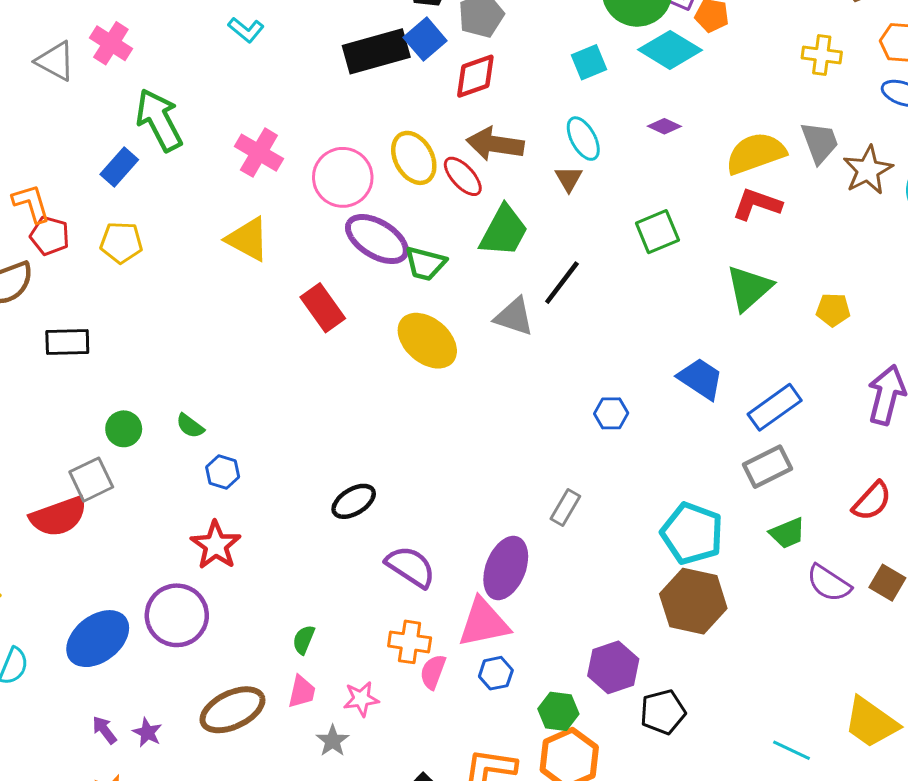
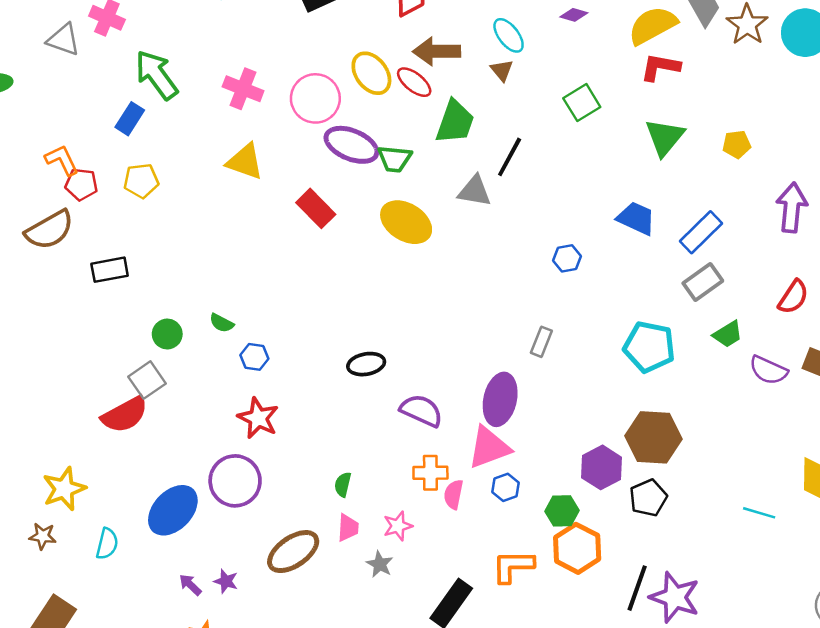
black ellipse: (354, 501) -> (366, 364), turned 30
brown hexagon: (693, 601) -> (653, 437), moved

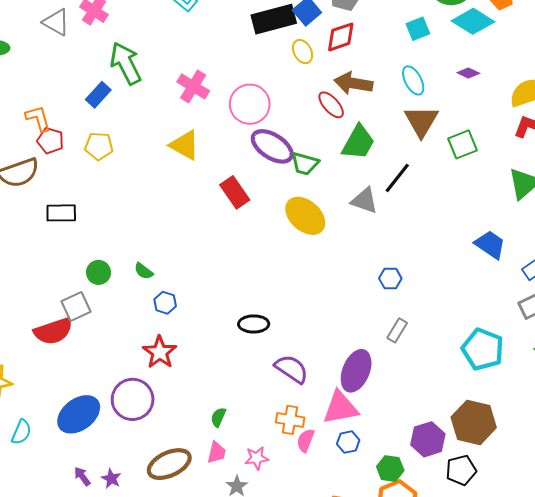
brown triangle: (502, 70) -> (421, 121), moved, size x1.8
yellow ellipse: (371, 73) -> (303, 52), moved, size x0.7
blue hexagon: (567, 258) -> (390, 278), moved

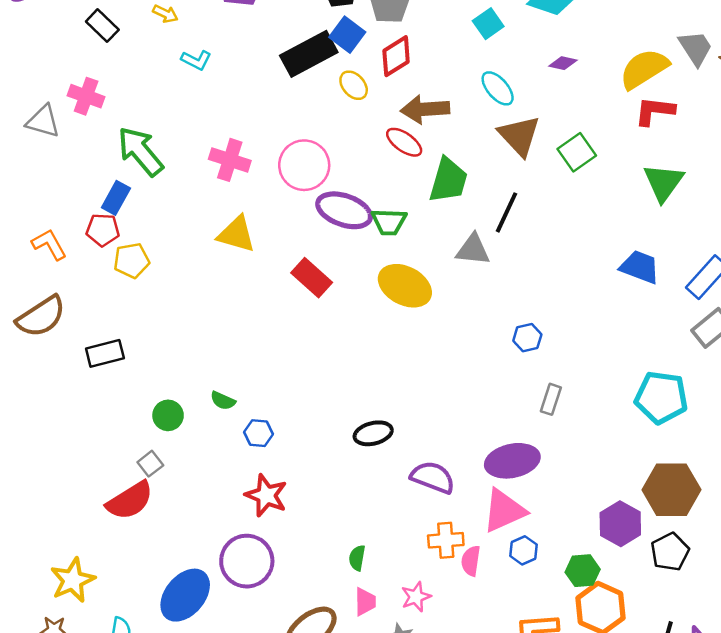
red pentagon: (50, 141) -> (103, 230), moved
gray square: (76, 306) -> (150, 464), size x0.7
purple ellipse: (356, 371) -> (512, 461), turned 69

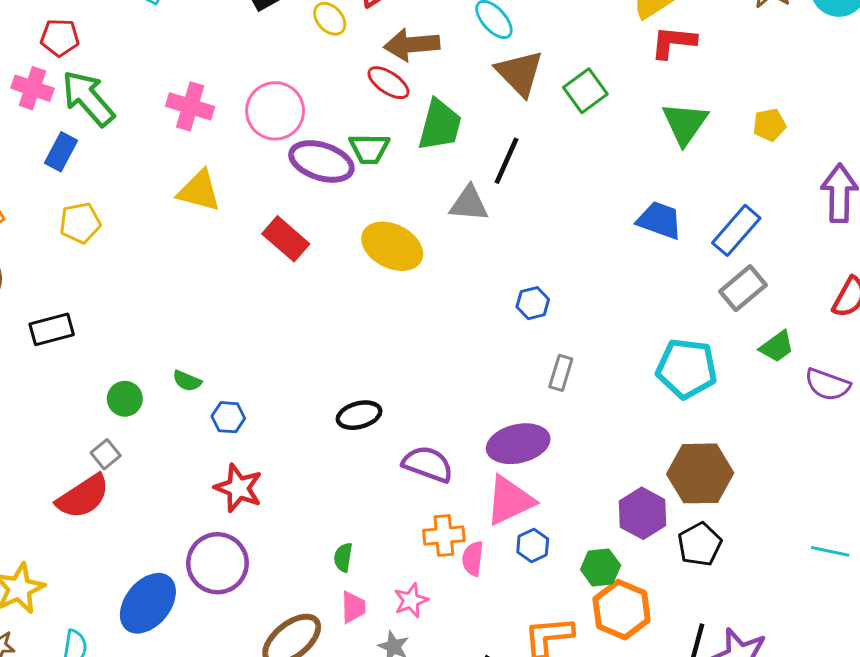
pink cross: (86, 96) -> (32, 88), moved
green trapezoid: (389, 222) -> (369, 149), moved
red pentagon: (103, 230) -> (60, 38), moved

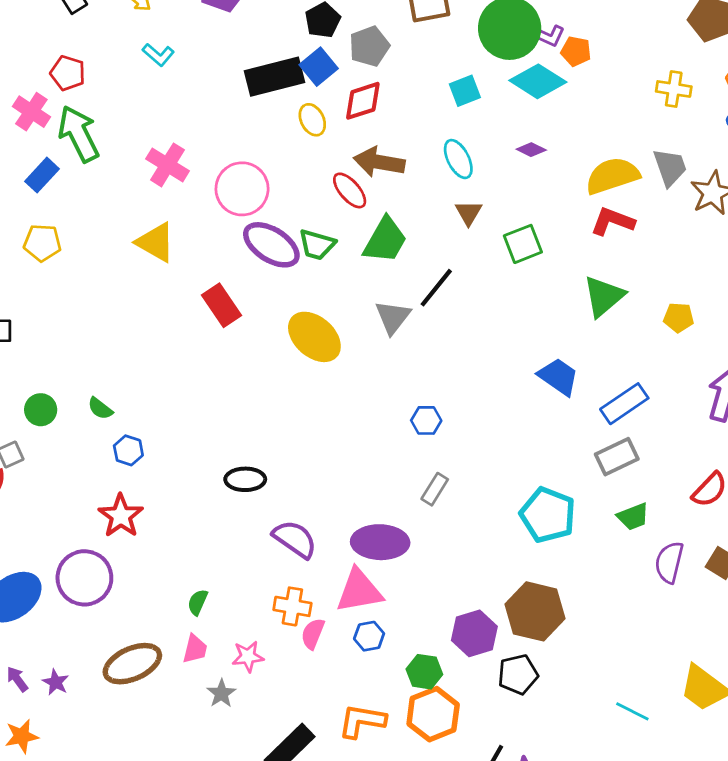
brown triangle: (520, 73) -> (469, 213), size x0.6
gray triangle: (469, 204) -> (393, 317), turned 48
purple semicircle: (827, 385) -> (669, 562), turned 69

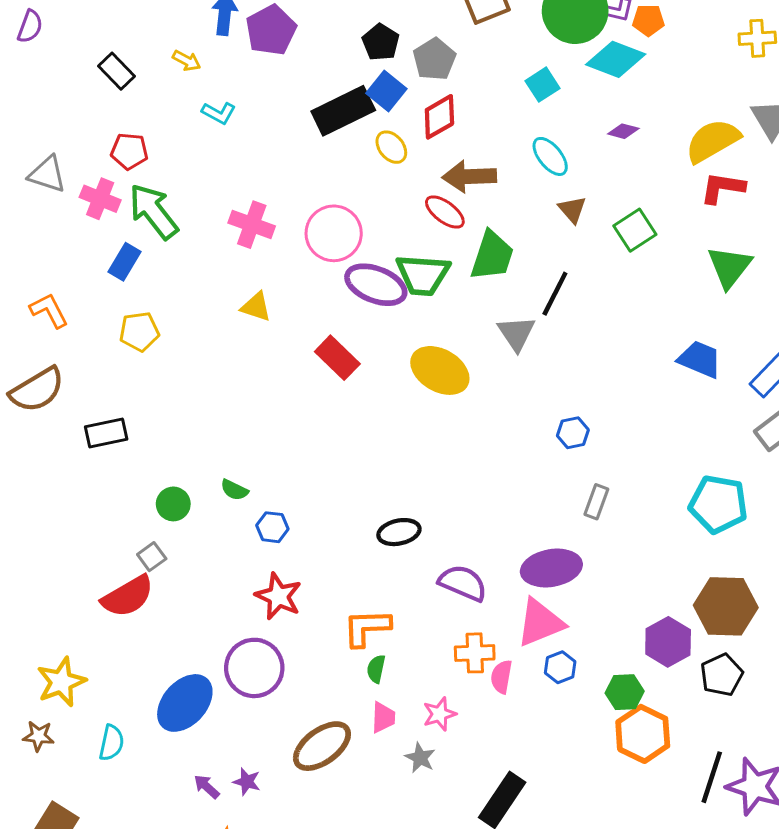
yellow triangle: (156, 242) -> (256, 307), size x0.7
green trapezoid: (317, 245) -> (423, 275), size x1.4
orange L-shape: (362, 721) -> (367, 628), moved

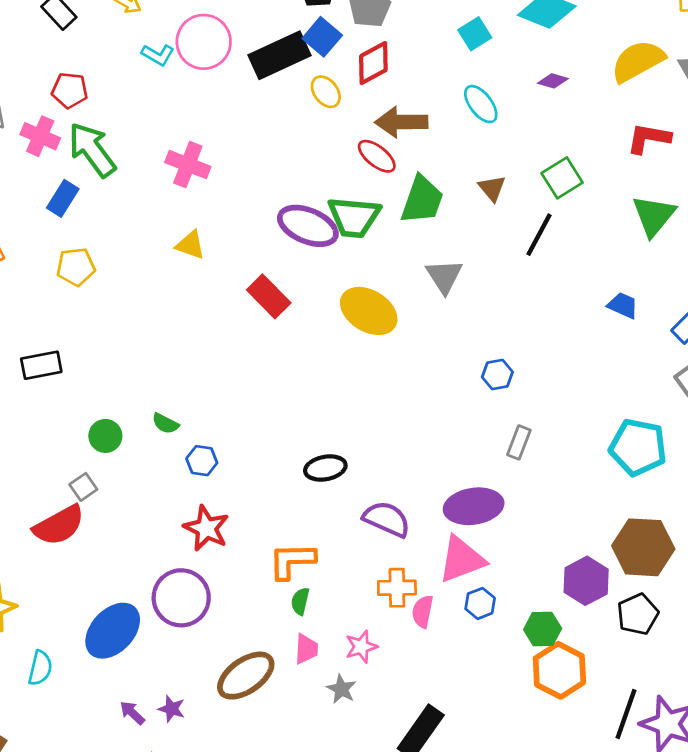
yellow semicircle: (713, 141) -> (638, 61), moved
brown triangle: (572, 210) -> (492, 188), moved
pink circle: (334, 233) -> (204, 42), moved
black line: (555, 294) -> (539, 235), moved
blue trapezoid: (700, 359) -> (623, 305), size x0.7

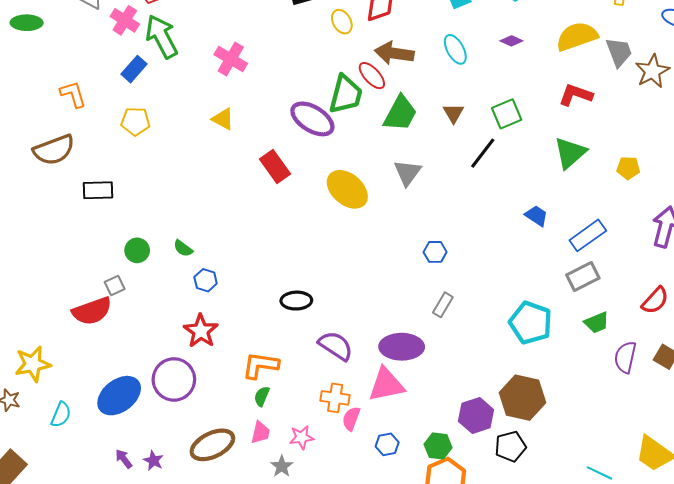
green trapezoid: (354, 217) -> (346, 94), moved, turned -90
blue hexagon: (480, 603) -> (387, 444), moved

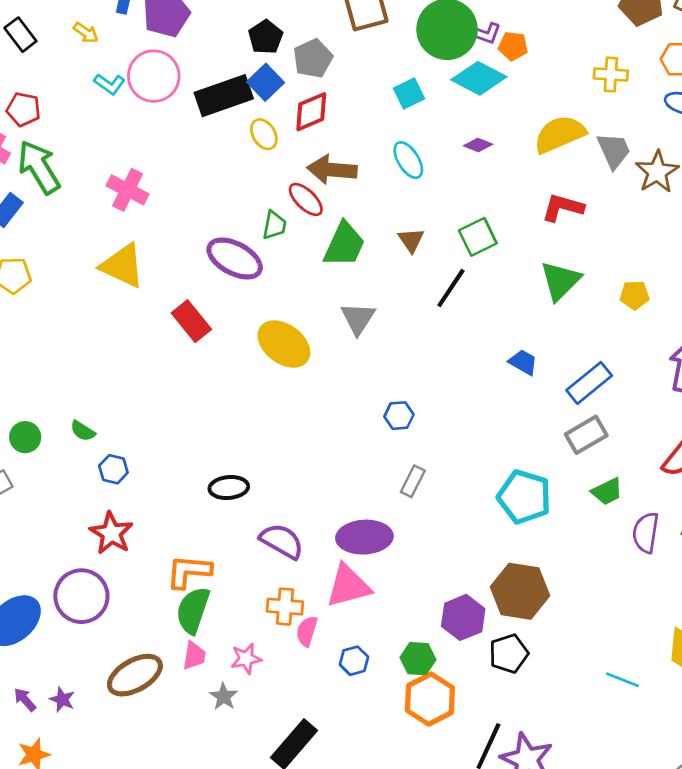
green trapezoid: (346, 94) -> (274, 225), size x0.6
yellow triangle: (223, 119) -> (122, 266), size x1.6
green semicircle: (262, 396) -> (193, 610), size x1.8

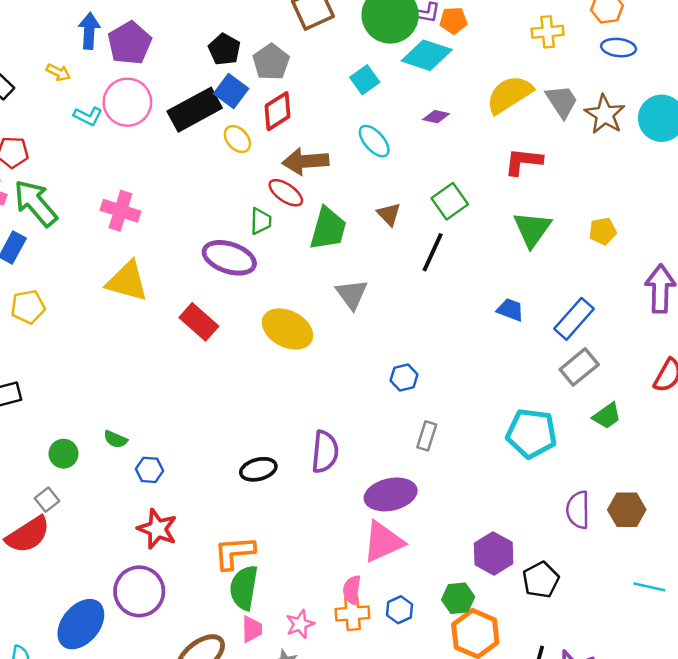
purple semicircle: (646, 533) -> (578, 510), moved
purple semicircle: (282, 541) -> (325, 452), moved, turned 75
brown hexagon: (520, 591) -> (627, 510), moved, size x0.7
orange cross: (285, 607) -> (352, 613), moved

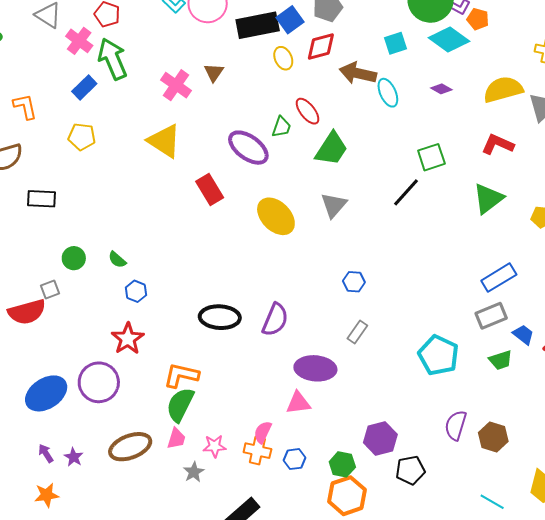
brown arrow: (305, 161) -> (358, 73), moved
brown triangle: (389, 214) -> (214, 72), moved
blue trapezoid: (510, 310) -> (523, 335), moved
black ellipse: (258, 469) -> (220, 317), size x1.4
pink triangle: (383, 542) -> (298, 403), size x0.7

